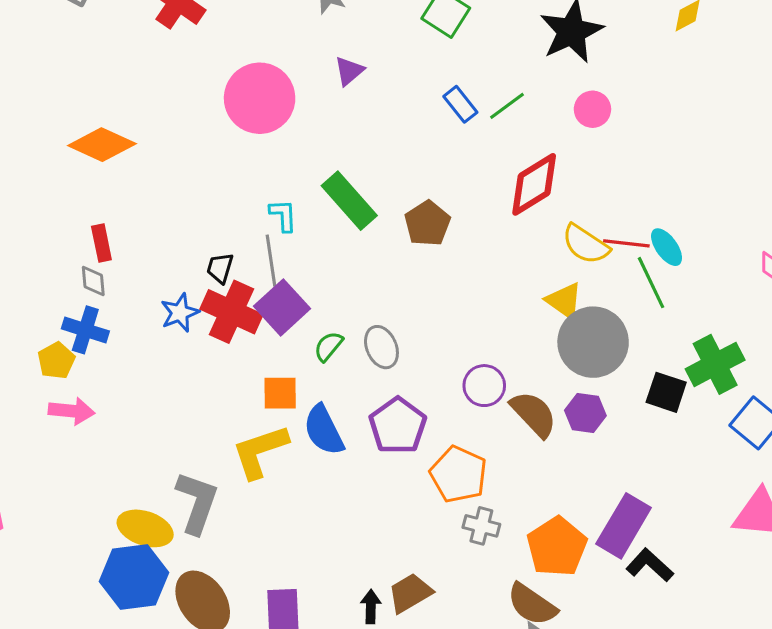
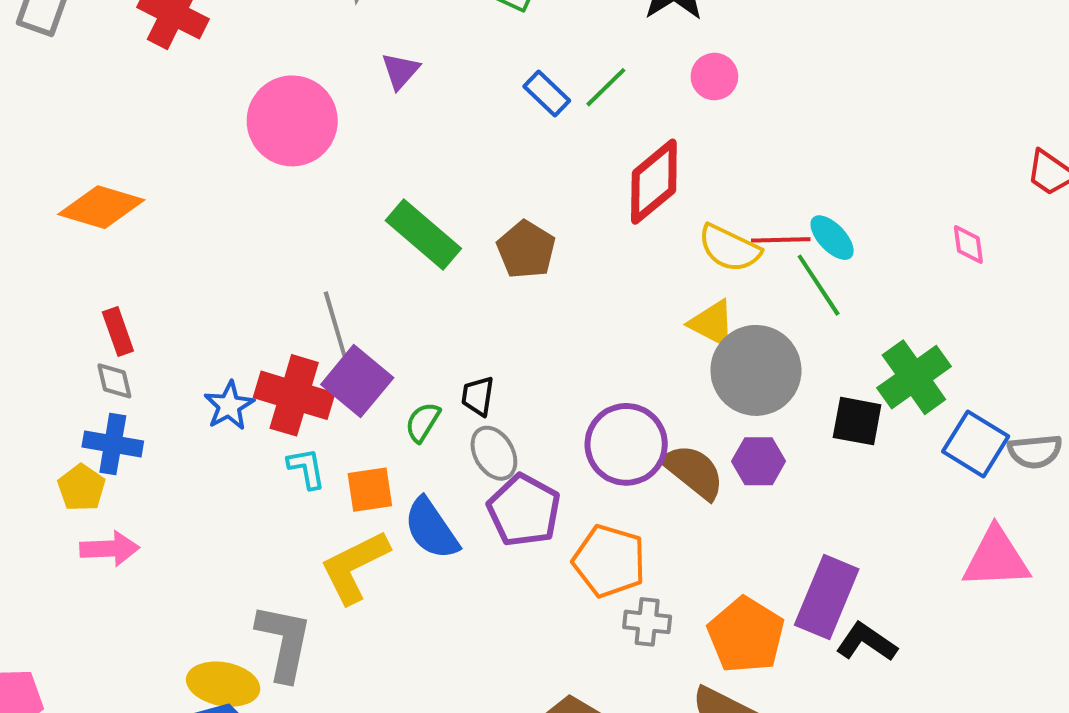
cyan L-shape: (283, 215) -> (306, 468), moved
black trapezoid: (220, 268) -> (478, 396), moved
gray ellipse: (381, 347) -> (494, 453), moved
purple circle: (484, 386) -> (626, 444), size x1.5

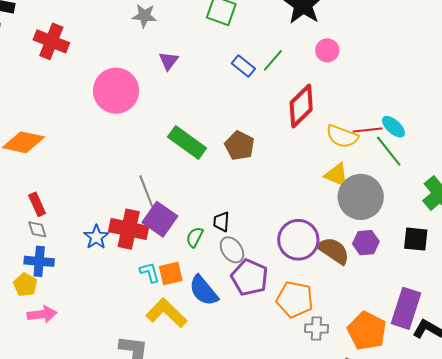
black square: (857, 421) -> (416, 239), moved
cyan L-shape: (306, 468) -> (150, 272), moved
yellow L-shape: (355, 567) -> (166, 313), turned 75

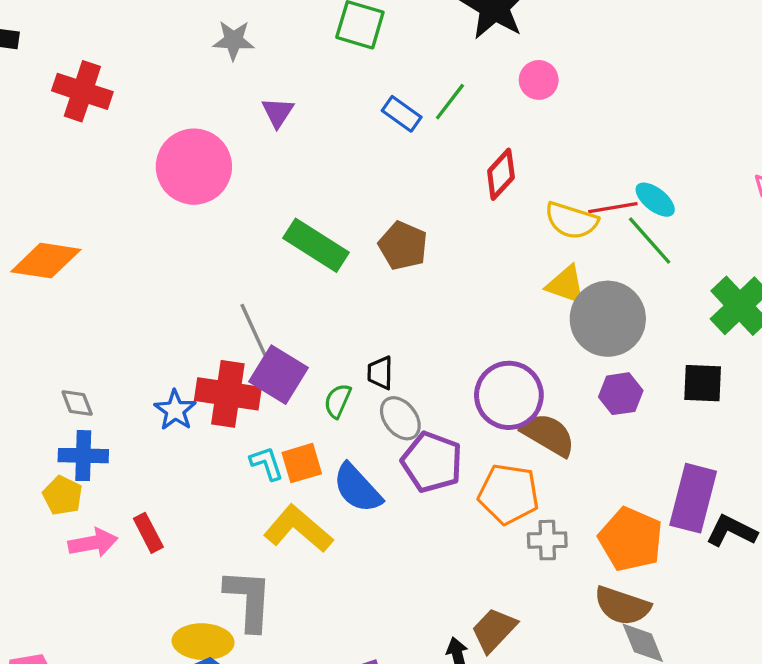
red diamond: (301, 106) -> (501, 174), size x0.7
red rectangle: (37, 204) -> (148, 533), moved
brown semicircle: (333, 251) -> (548, 435), moved

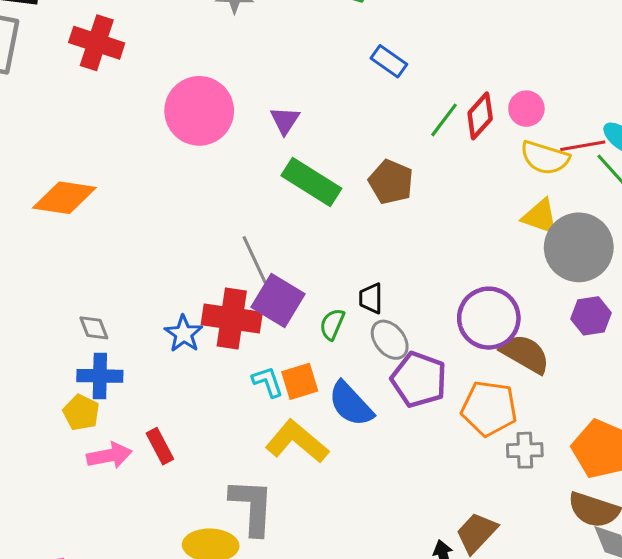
pink circle: (539, 80) -> (526, 109), moved
green line: (450, 102) -> (444, 120), moved
purple triangle: (278, 112) -> (285, 120), moved

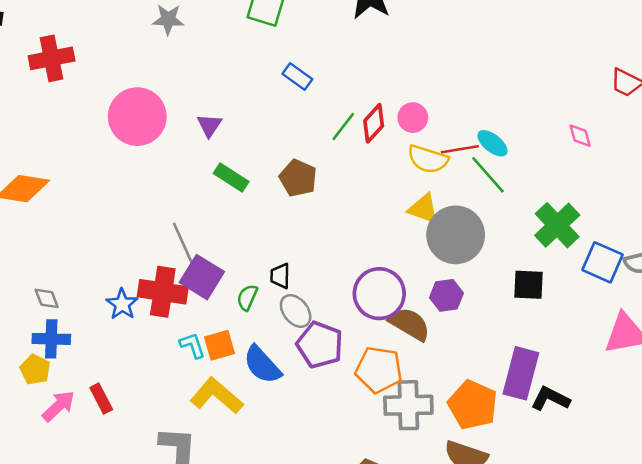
red cross: (97, 43) -> (52, 58), turned -30
green rectangle: (311, 182) -> (231, 178), size x0.7
purple hexagon: (591, 316) -> (446, 295), moved
gray cross: (525, 450) -> (408, 405), size x1.6
pink arrow: (109, 456) -> (59, 406), turned -33

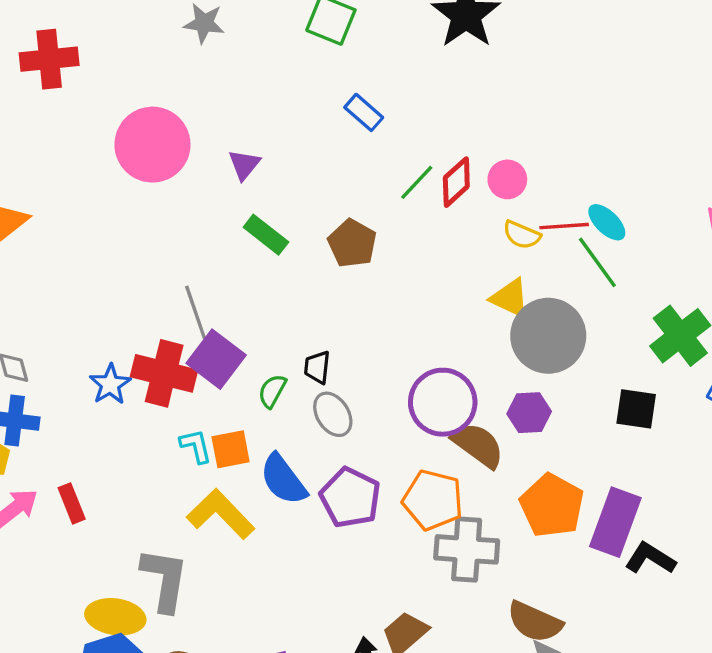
yellow semicircle: (428, 159) -> (522, 235), size x0.7
purple pentagon: (320, 345) -> (350, 498), moved
orange pentagon: (473, 405) -> (552, 506), moved

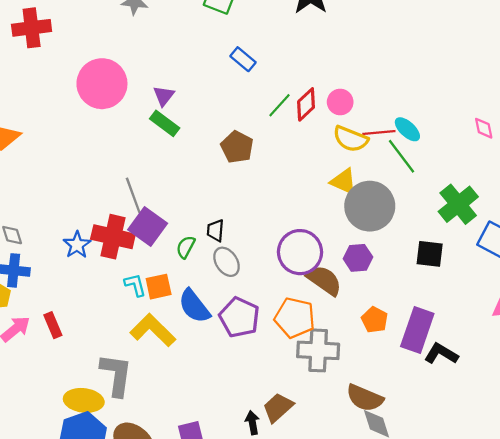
green rectangle: (266, 235) -> (165, 123), moved
yellow semicircle: (522, 235) -> (351, 139), size x1.4
orange pentagon: (552, 506) -> (375, 320), size x0.6

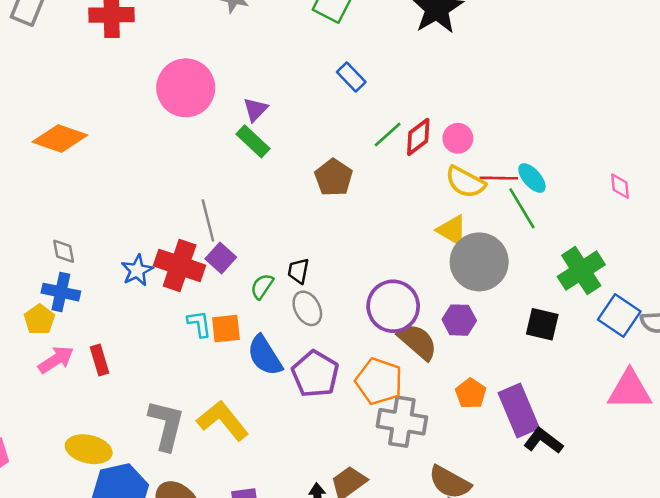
purple square: (148, 226) -> (221, 258), size x0.7
yellow L-shape: (153, 330) -> (223, 421), moved
purple rectangle: (417, 330) -> (519, 410), turned -48
yellow ellipse: (84, 400) -> (89, 449), moved

